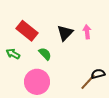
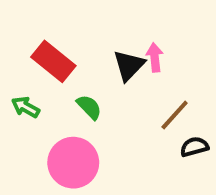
pink arrow: (87, 32) -> (155, 57), moved
brown line: (88, 82) -> (175, 115), moved

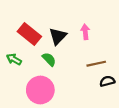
black triangle: (129, 65) -> (58, 36), moved
brown line: (175, 115) -> (96, 64), turned 36

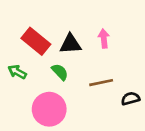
black triangle: (58, 36) -> (71, 44), turned 42
brown line: (96, 64) -> (101, 83), moved

